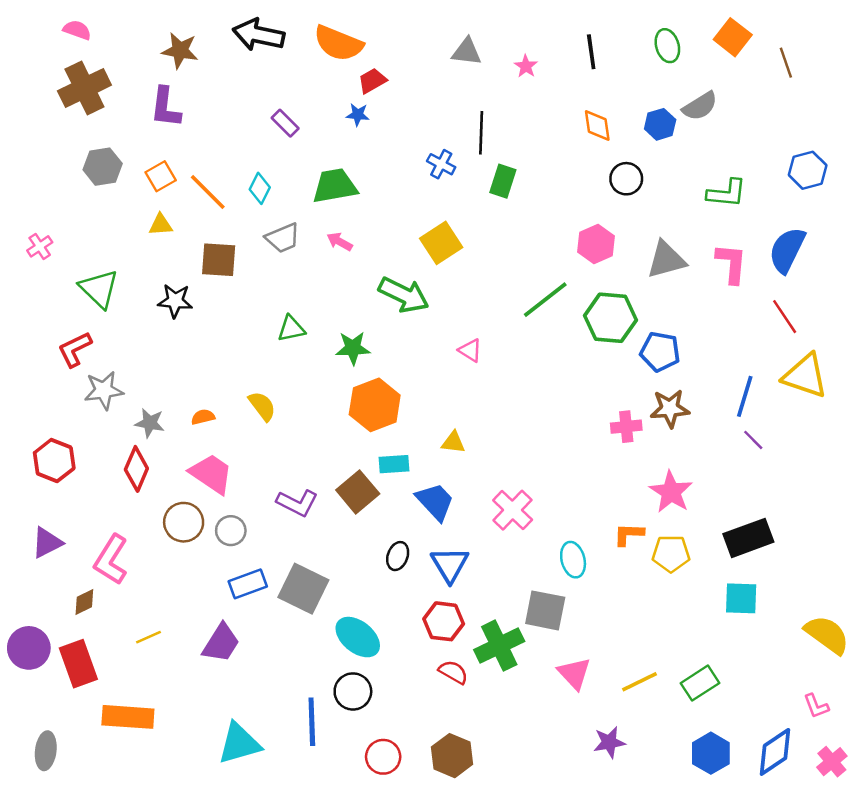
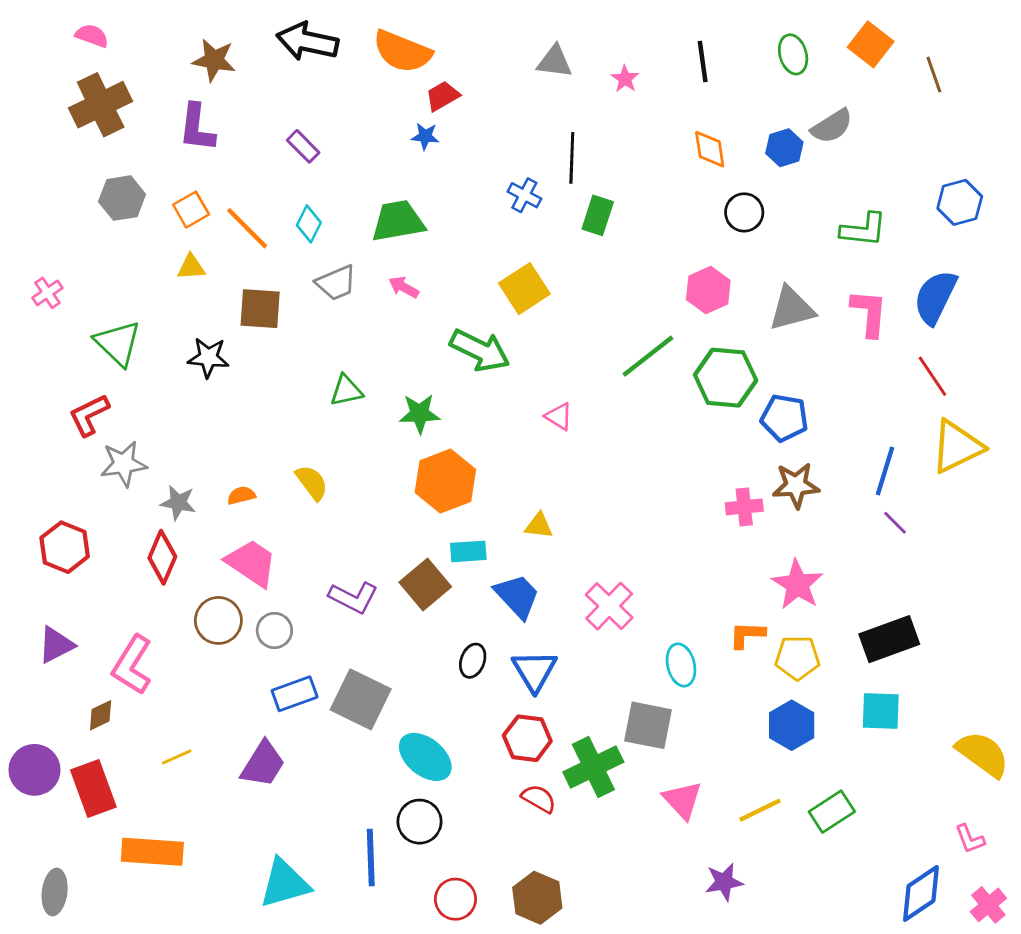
purple rectangle: (285, 123) -> (303, 146), moved
yellow triangle: (805, 376) -> (957, 447), turned -45
blue hexagon: (711, 753) -> (792, 725), moved

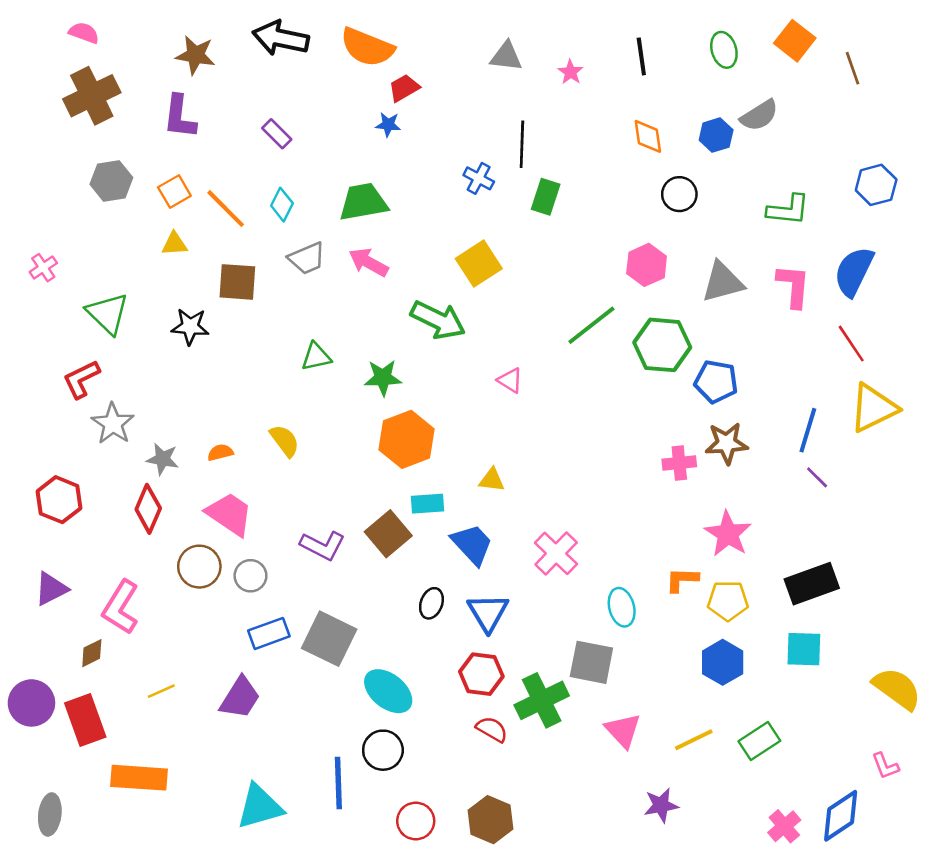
pink arrow: (404, 287) -> (369, 262), size x1.4
gray star: (124, 464) -> (113, 424), turned -30
pink cross: (988, 905) -> (784, 826), moved

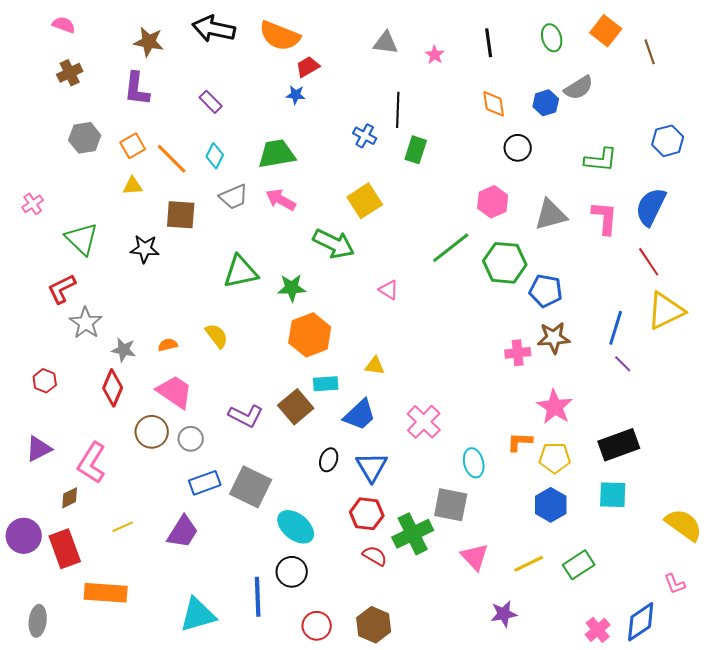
brown cross: (92, 96) -> (70, 73), size x0.6
green triangle: (316, 357) -> (241, 272), size x1.5
red hexagon: (59, 500) -> (45, 381), size x0.7
blue trapezoid: (472, 544) -> (360, 415), turned 90

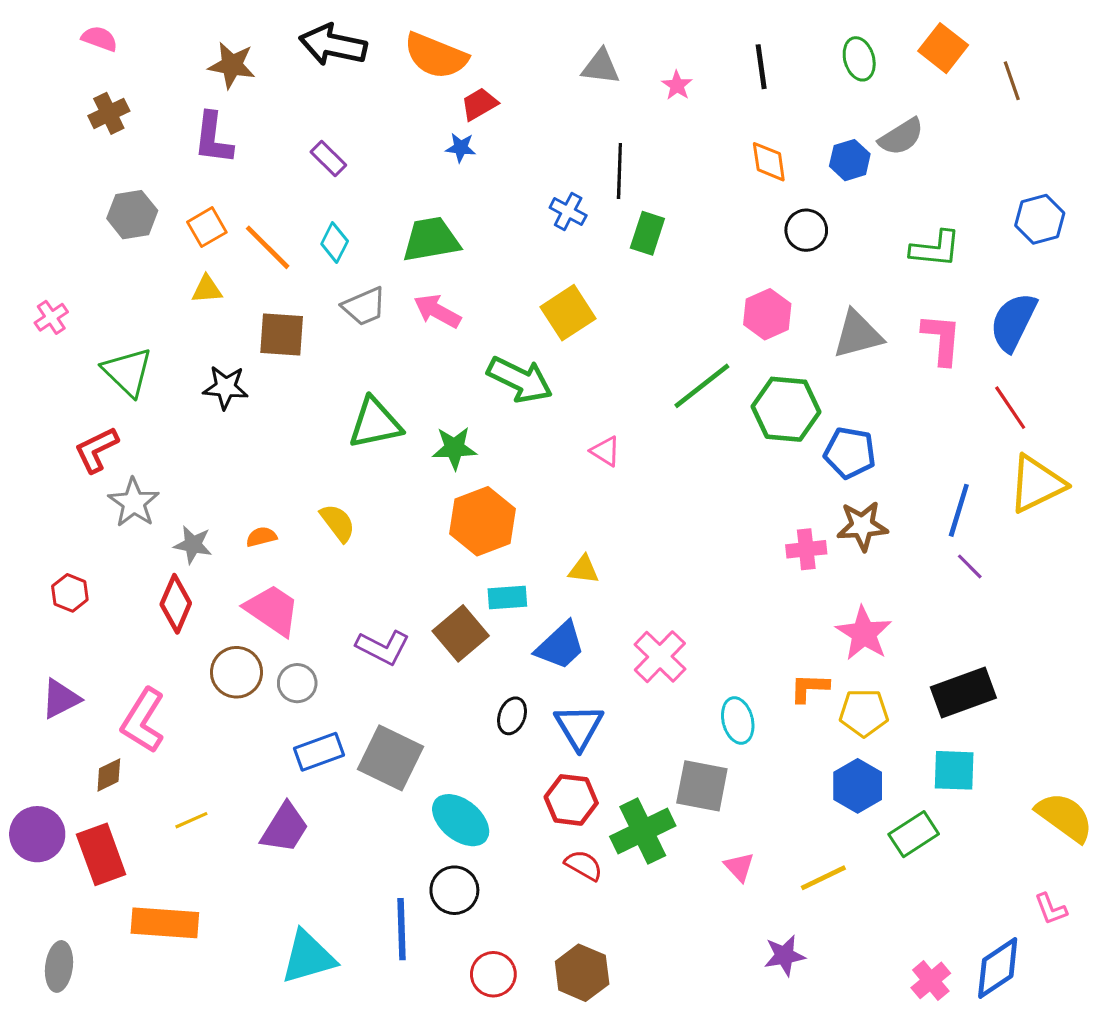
pink triangle: (475, 557) -> (739, 867), size x0.7
green rectangle: (579, 565) -> (914, 834), moved

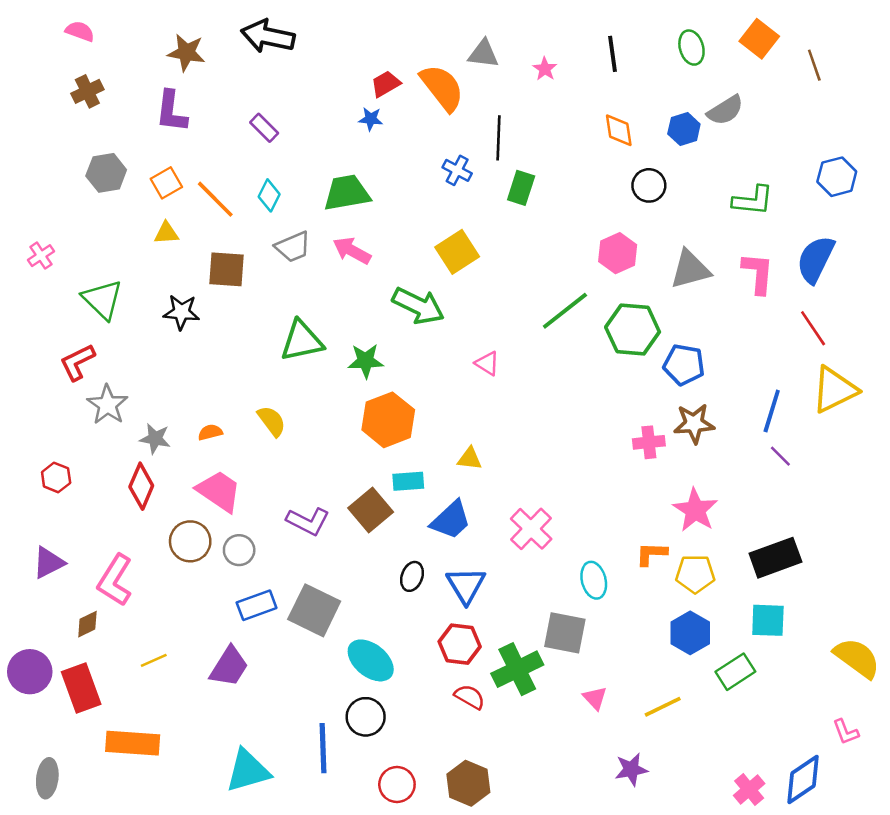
orange semicircle: (436, 56) -> (442, 88), moved, turned -150

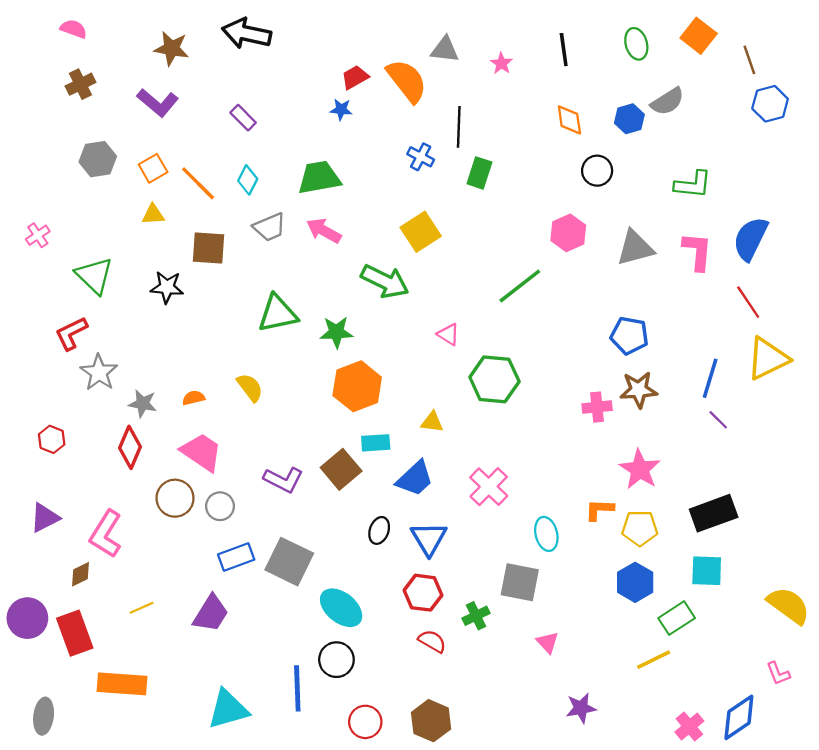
purple L-shape: (171, 111) -> (158, 103), turned -57
blue hexagon: (837, 177) -> (770, 104), moved
green hexagon: (633, 330) -> (494, 379), moved
green cross: (517, 669) -> (476, 616), size x0.6
yellow line: (663, 707) -> (654, 660), moved

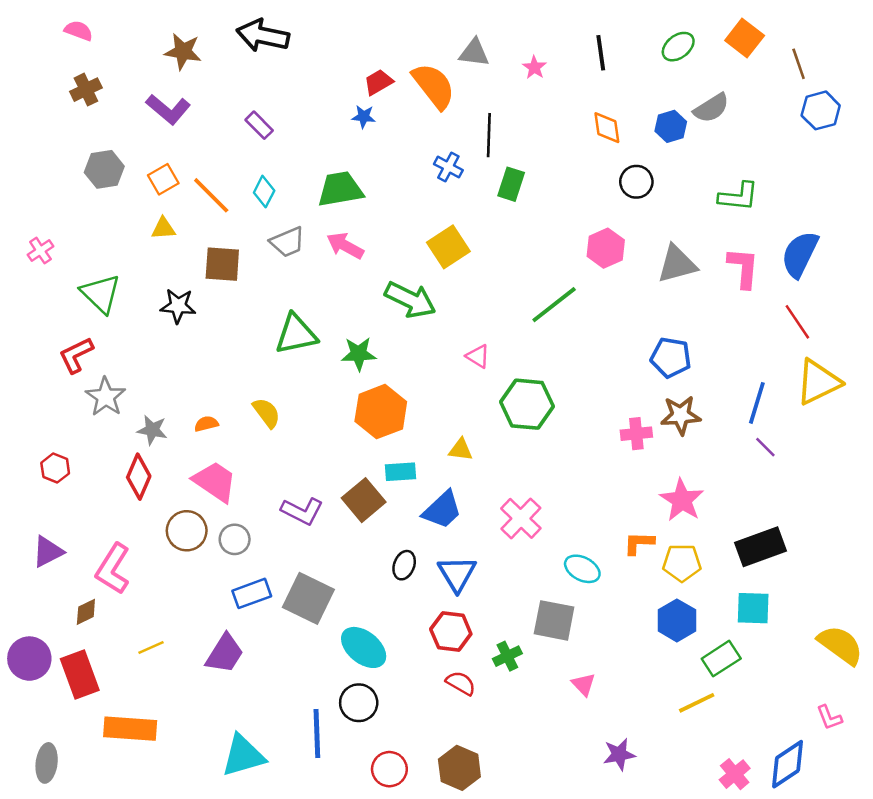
green ellipse: (636, 44) -> (678, 47), turned 68
cyan ellipse: (546, 534) -> (582, 569), turned -48

